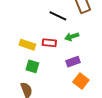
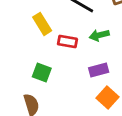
yellow rectangle: (27, 45) -> (42, 24), moved, turned 35

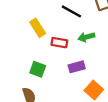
purple rectangle: (99, 70) -> (77, 67), moved

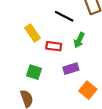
green arrow: (86, 37) -> (79, 40), turned -48

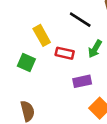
green square: (34, 72) -> (26, 63), moved

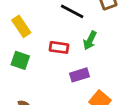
yellow rectangle: (42, 35) -> (21, 26), moved

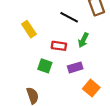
green square: (20, 60) -> (45, 66), moved

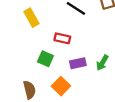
green arrow: (83, 40) -> (102, 63), moved
orange square: (91, 88) -> (61, 86), moved

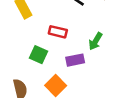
green arrow: (102, 63) -> (95, 41), moved

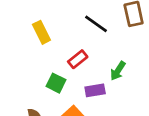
red rectangle: (58, 32) -> (78, 59), turned -54

